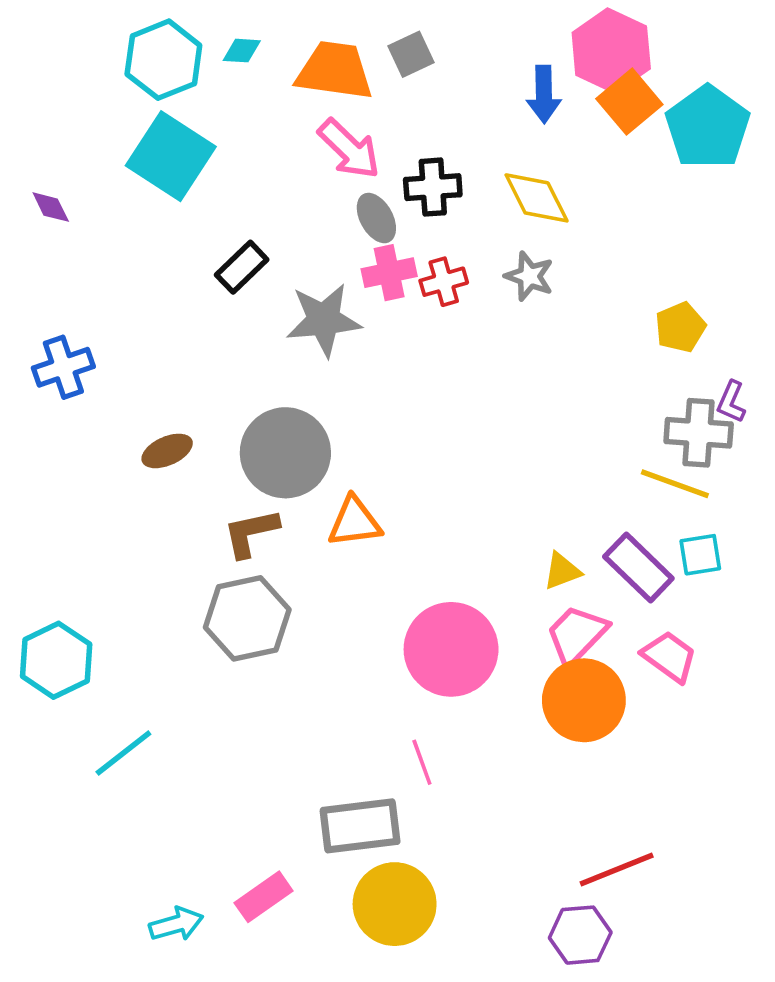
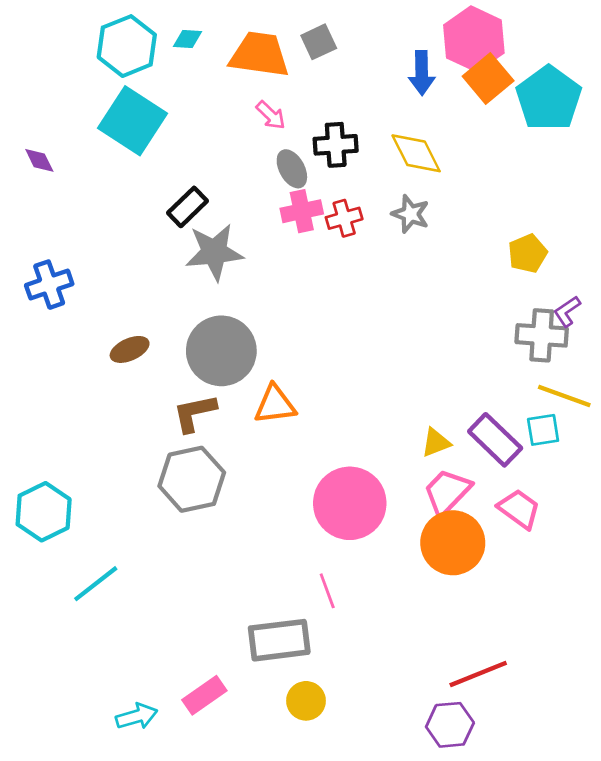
pink arrow: (349, 149) -> (271, 115), size x0.6
gray star: (324, 320) -> (214, 252), moved
purple L-shape: (731, 402) -> (567, 311), turned 32
yellow line: (675, 484) -> (564, 396), moved
yellow circle: (395, 904) -> (306, 701), size x0.6

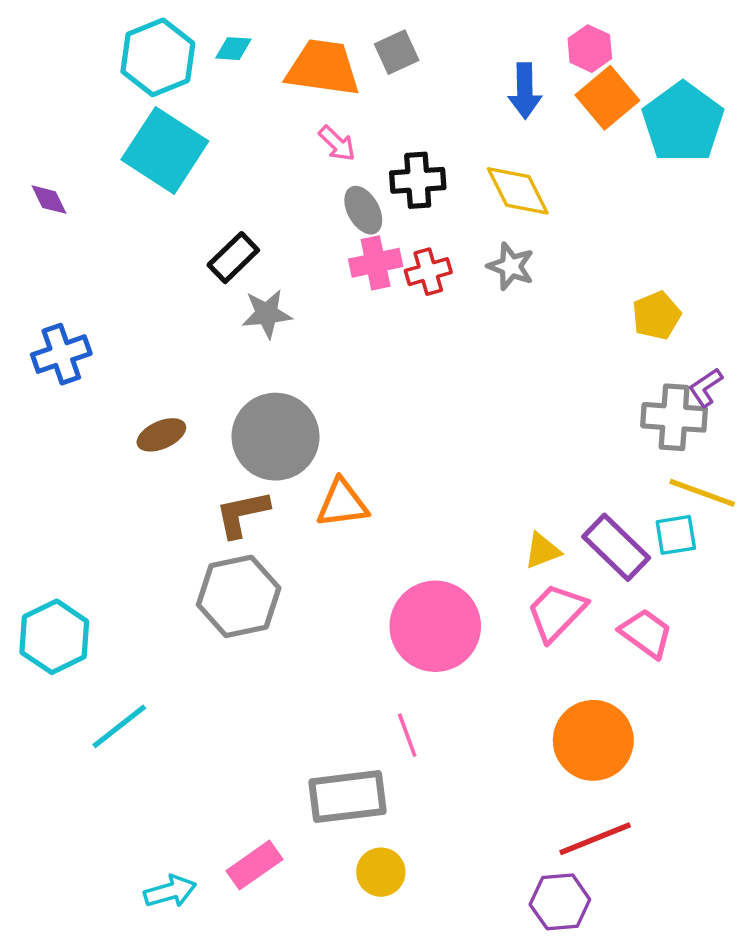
pink hexagon: (474, 39) -> (590, 49), size x0.6
gray star: (214, 252) -> (267, 314), size x0.7
orange circle: (453, 543) -> (593, 740), moved

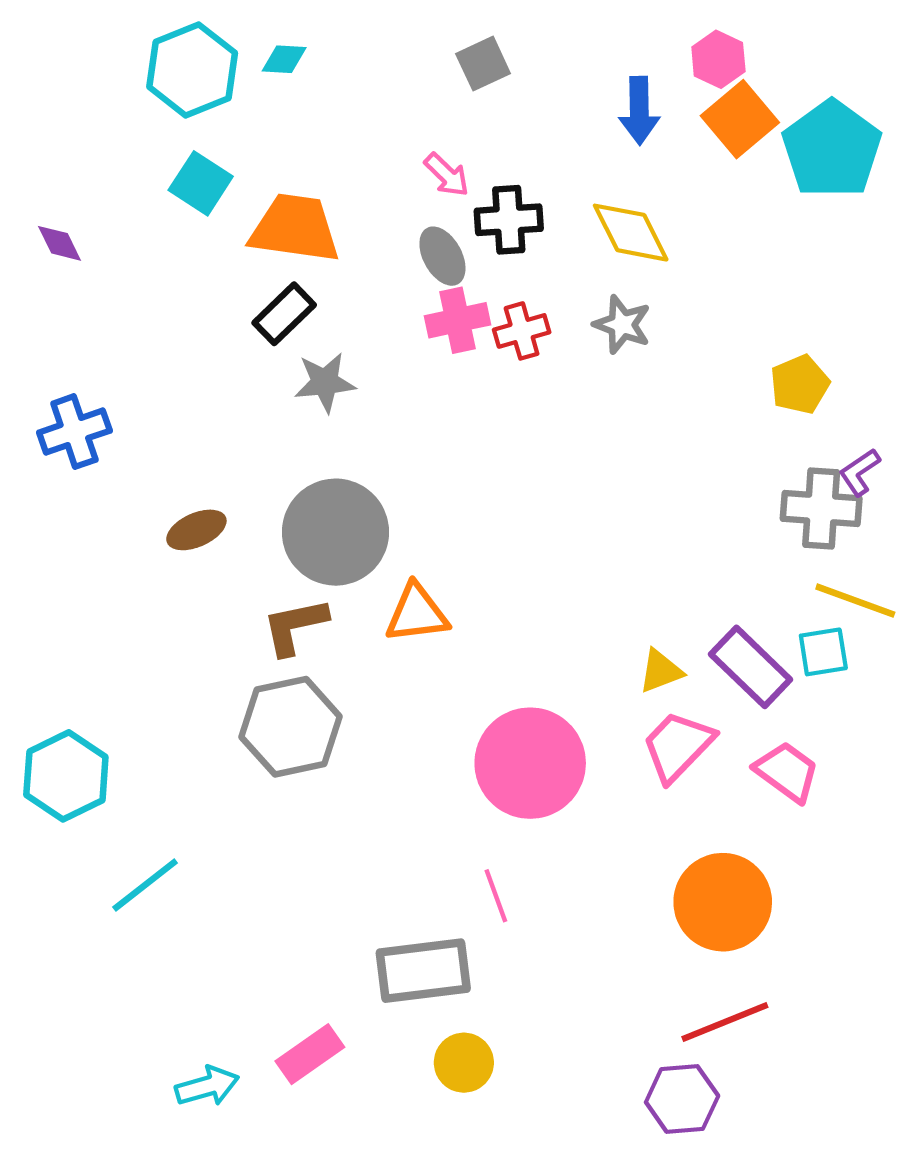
orange trapezoid: (323, 68) -> (295, 228), moved
pink arrow: (337, 143) -> (447, 175), moved
cyan square: (165, 150) -> (201, 183), size x0.6

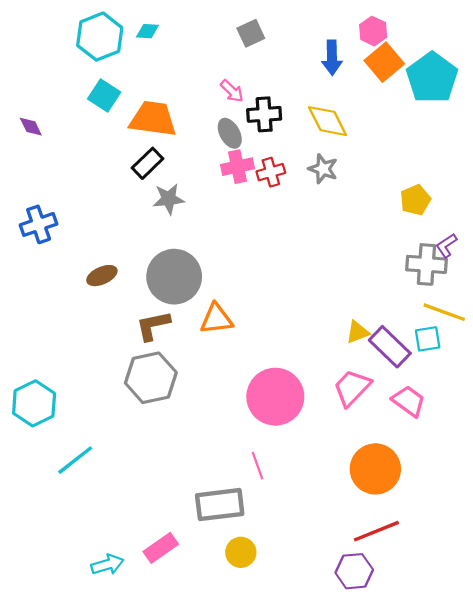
yellow triangle: (661, 671) -> (358, 332), moved

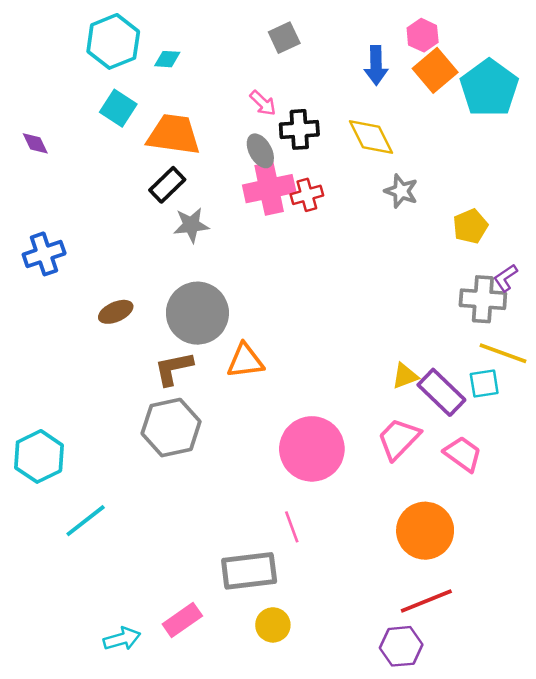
cyan diamond: (147, 31) -> (167, 59), moved
pink cross: (238, 167) -> (269, 189), size x1.4
gray star: (323, 169) -> (401, 191), moved

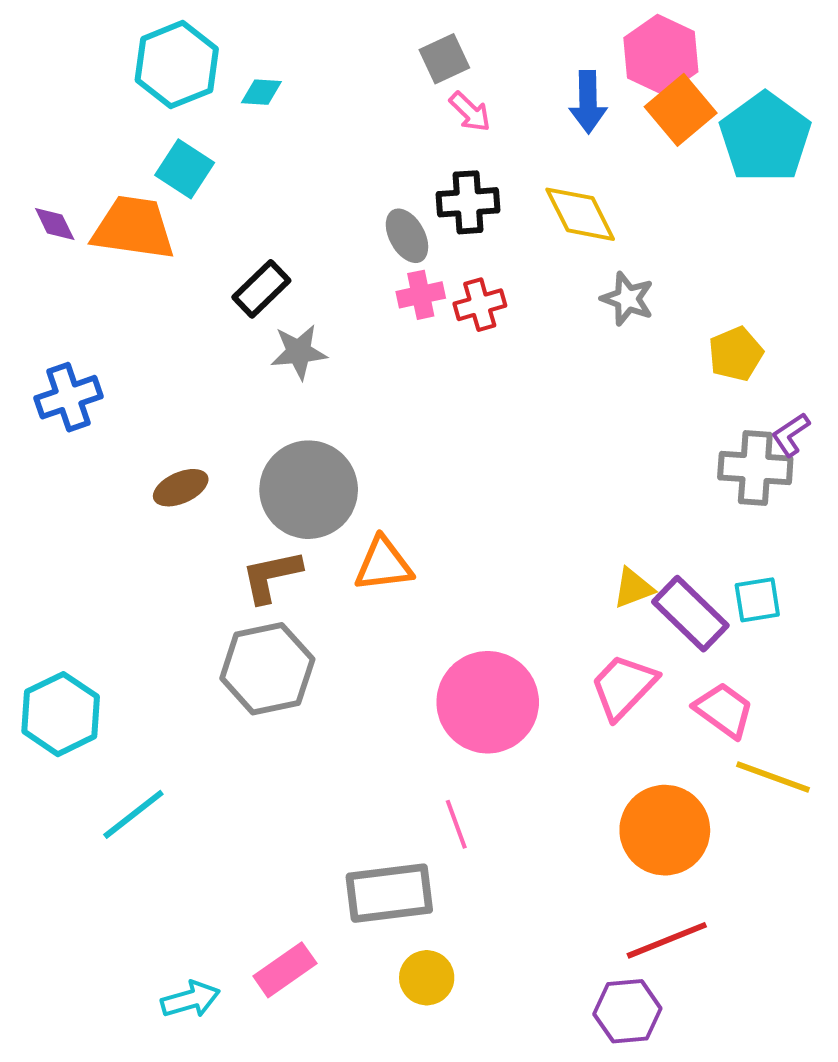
pink hexagon: (423, 35) -> (661, 55), size x1.5
pink arrow: (263, 103) -> (470, 112), moved
orange trapezoid: (174, 135) -> (133, 228), moved
pink cross: (269, 189) -> (421, 295), size x0.6
yellow line: (503, 353) -> (773, 777), moved

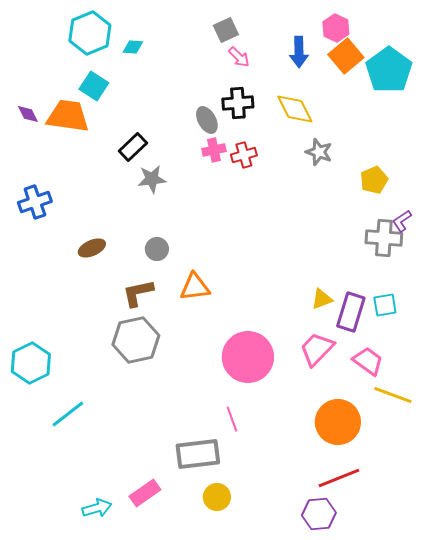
pink hexagon: (661, 55) -> (336, 28), size x0.7
gray circle: (309, 490) -> (157, 249), size x0.5
purple rectangle: (690, 614) -> (351, 312), turned 63

